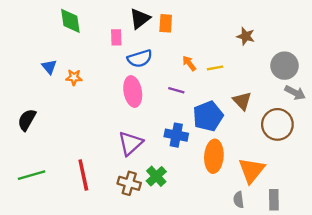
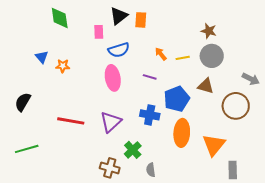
gray circle: (285, 66) -> (212, 56), moved
brown triangle: (242, 101) -> (206, 86), turned -30
red line: (83, 175) -> (71, 121), moved, turned -68
brown cross: (129, 183) -> (110, 168), moved
gray semicircle: (239, 200) -> (151, 170), moved

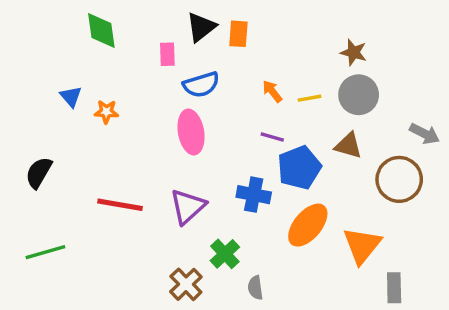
purple line: (150, 77) -> (272, 137), moved
orange ellipse: (182, 133) -> (308, 225), turned 36
brown cross: (110, 168) -> (186, 284), turned 30

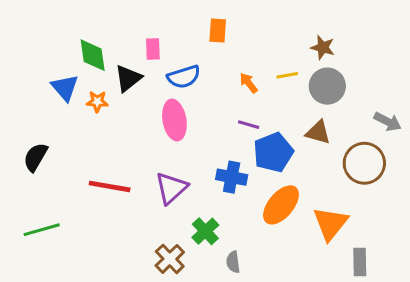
black triangle: (201, 27) -> (128, 78), moved
green diamond: (101, 30) -> (93, 55), moved
blue triangle: (71, 96) -> (65, 88), size x1.4
yellow line: (309, 98) -> (287, 75), moved

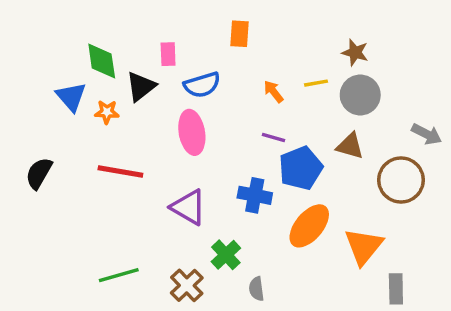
red line: (110, 186) -> (120, 172), moved
purple triangle: (171, 188) -> (188, 207), turned -48
green line: (42, 230) -> (119, 275), moved

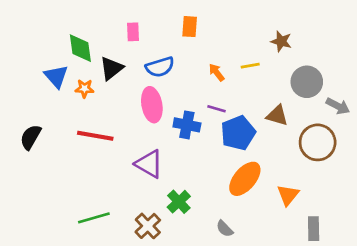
pink rectangle: (168, 54) -> (133, 32), moved
gray circle: (360, 95) -> (307, 82), moved
blue cross: (255, 195) -> (187, 125), moved
orange triangle: (364, 246) -> (288, 195), size x0.7
gray semicircle: (256, 289) -> (225, 229), moved, turned -36

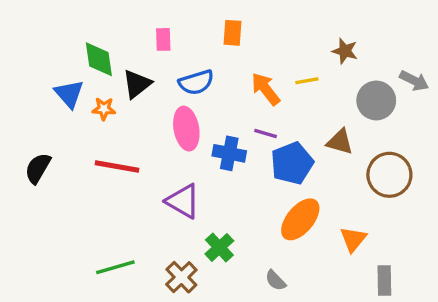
orange arrow: (217, 72) -> (266, 89), size x1.5
gray arrow: (338, 106) -> (414, 81), moved

